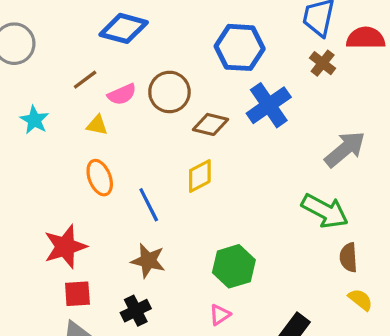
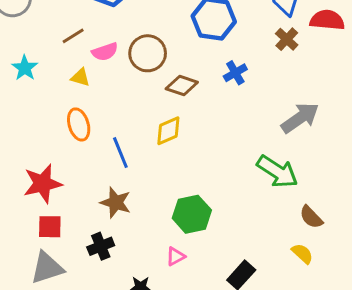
blue cross: (269, 105) -> (235, 73), size x0.6
brown semicircle: (348, 257) -> (311, 217), moved, turned -45

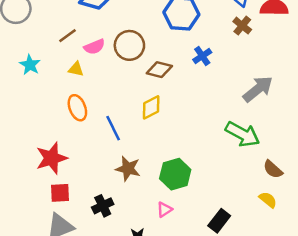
brown star: (116, 203) -> (128, 169), moved

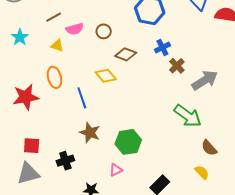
brown cross: (242, 26) -> (177, 66), moved
brown circle: (129, 45) -> (104, 31), size x0.6
yellow diamond: (151, 107) -> (106, 76), moved, turned 70
red star: (51, 158) -> (26, 97), moved

